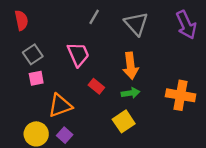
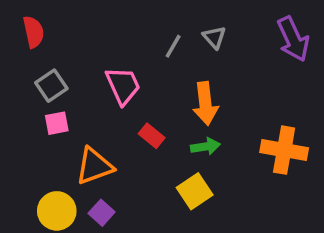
gray line: (94, 17) -> (173, 46), moved
gray triangle: (136, 24) -> (214, 37), size x0.6

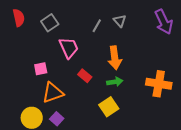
gray square: (51, 86) -> (50, 23), moved
pink square: (57, 123) -> (41, 69), moved

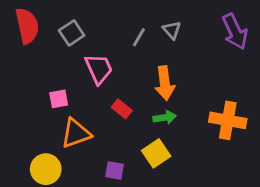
red semicircle: (19, 18) -> (27, 26), size x1.4
purple square: (57, 119) -> (115, 171), moved, turned -32

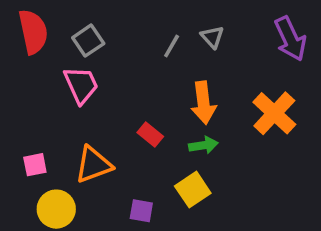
pink trapezoid: (99, 69) -> (81, 85), moved
pink square: (59, 99) -> (35, 165), moved
orange cross: (228, 120) -> (274, 113), moved, turned 33

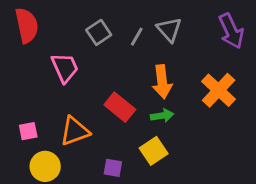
gray triangle: (212, 37) -> (169, 30), size x1.4
gray square: (88, 41) -> (99, 32), moved
red rectangle: (150, 135) -> (120, 107), size x1.5

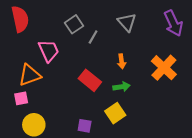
gray line: (137, 37) -> (93, 37), moved
orange arrow: (162, 82) -> (122, 61), size x0.6
orange triangle: (75, 131) -> (30, 75), moved

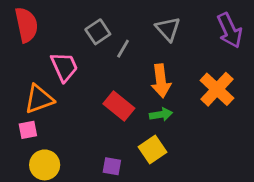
orange arrow: (122, 61) -> (161, 81), size x1.6

